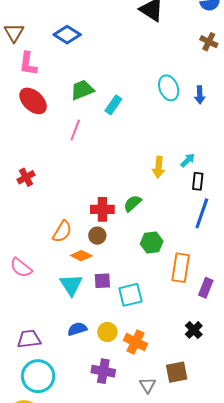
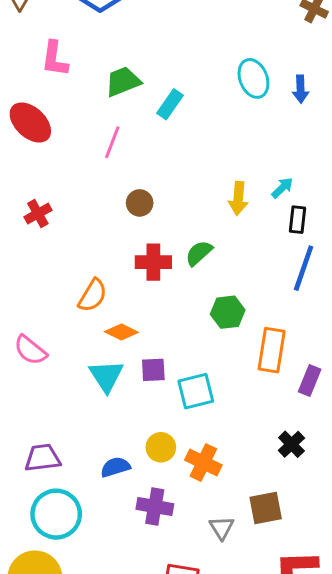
pink L-shape: (28, 64) -> (55, 59), moved
red ellipse: (33, 101) -> (30, 122), moved
brown circle: (97, 236) -> (140, 203), moved
blue semicircle: (77, 329) -> (115, 467), moved

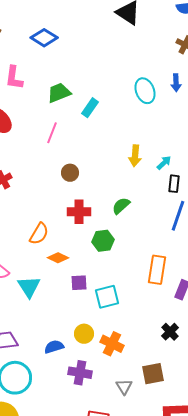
blue arrow: (301, 89) -> (176, 83), moved
yellow arrow: (238, 198) -> (135, 156), moved
green semicircle: (199, 253) -> (121, 206), moved
green hexagon: (228, 312) -> (103, 241), moved
cyan triangle: (106, 376) -> (29, 287), moved

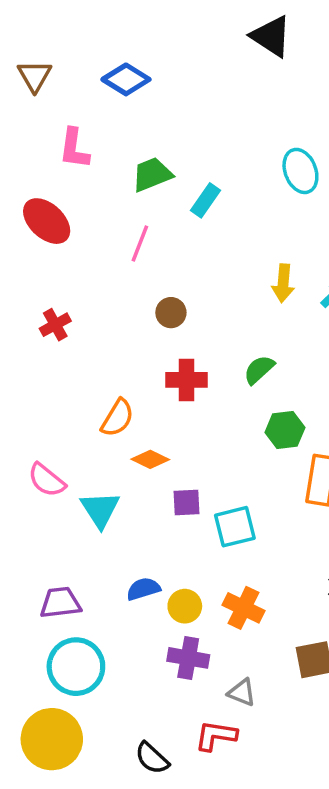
green hexagon: (103, 241) -> (285, 430), moved
yellow circle: (84, 334) -> (185, 606), moved
blue semicircle: (54, 347) -> (143, 589), moved
gray triangle: (124, 387) -> (242, 692), moved, turned -36

